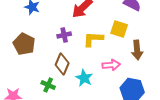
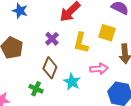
purple cross: (64, 35) -> (52, 39), turned -32
yellow L-shape: (93, 39) -> (81, 43), turned -80

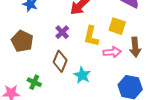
pink arrow: (99, 69) -> (112, 52), moved
green cross: (36, 89) -> (34, 82), moved

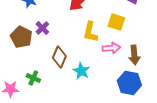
purple cross: (62, 32) -> (42, 28), moved
brown arrow: (135, 47) -> (134, 55), moved

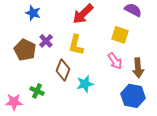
yellow L-shape: (90, 32) -> (76, 45), moved
pink arrow: (111, 48) -> (115, 61), turned 60
cyan star: (81, 71) -> (85, 84), turned 30

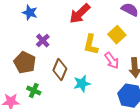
yellow square: (120, 35) -> (117, 35), turned 30
yellow L-shape: (76, 45) -> (91, 45), moved
brown pentagon: (25, 50) -> (25, 63), moved

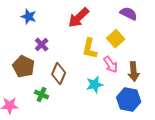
cyan star: (82, 84) -> (95, 85), moved
green cross: (34, 91) -> (42, 95), moved

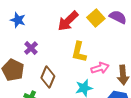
yellow square: (116, 39) -> (96, 18), moved
pink arrow: (111, 65) -> (100, 68), turned -72

